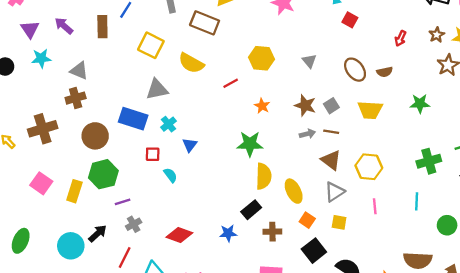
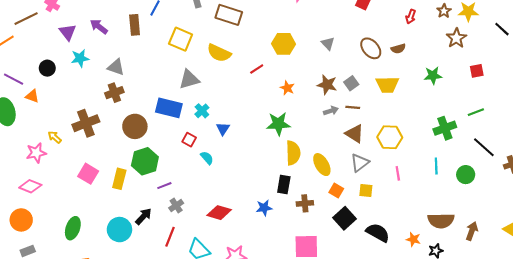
red square: (153, 154) -> (189, 140), turned 32
black rectangle: (251, 210) -> (284, 184), turned -36
green circle: (447, 225) -> (466, 175), moved

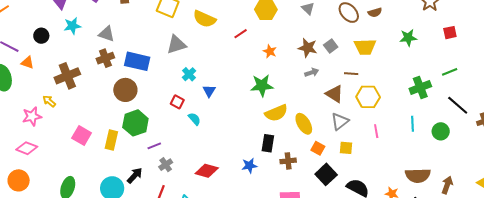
brown line: (353, 107) -> (351, 74), moved
blue rectangle: (169, 108) -> (137, 61), moved
brown cross: (86, 123) -> (67, 76), moved
yellow semicircle: (293, 153) -> (276, 113), turned 70

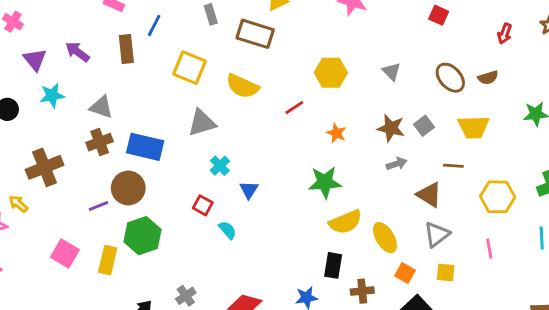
yellow hexagon: (368, 97) -> (498, 197), moved
purple line: (154, 146) -> (98, 206), moved

